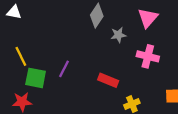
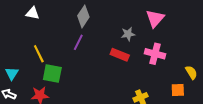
gray diamond: (97, 16) -> (83, 16), moved
purple line: (64, 69) -> (78, 42), moved
red rectangle: (108, 80) -> (120, 55), moved

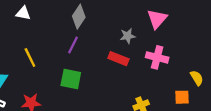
green square: (52, 73) -> (71, 79), moved

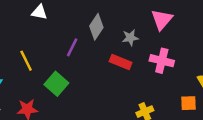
white triangle: (23, 13) -> (39, 12), moved
gray diamond: (79, 17) -> (96, 27), moved
green square: (71, 79) -> (56, 84), moved, turned 30

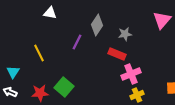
pink triangle: (162, 20) -> (162, 20), moved
pink cross: (162, 61) -> (131, 74), moved, turned -36
green square: (56, 84) -> (64, 87), moved

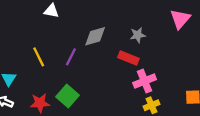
gray diamond: (97, 25) -> (95, 36), moved, turned 40
purple line: (77, 42) -> (71, 57), moved

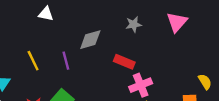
gray star: (138, 35) -> (134, 24), moved
purple line: (71, 57) -> (66, 61), turned -42

